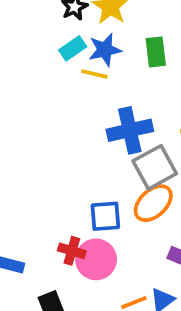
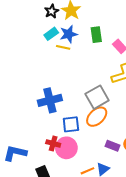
blue cross: (130, 130) -> (50, 100), moved

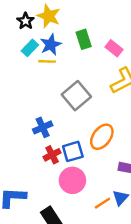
gray square: (97, 97) -> (76, 96), moved
blue cross: (50, 100) -> (43, 127), size x0.7
red cross: (53, 143) -> (52, 155), moved, turned -32

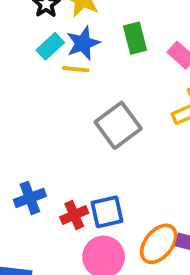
blue cross: (43, 127) -> (30, 198), moved
orange ellipse: (102, 137) -> (159, 244), moved

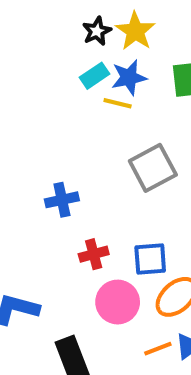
blue cross: (30, 198) -> (62, 200), moved
blue square: (107, 212) -> (150, 259), moved

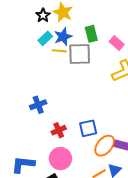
gray square: (153, 168) -> (80, 54), moved, turned 35
pink circle: (118, 302) -> (60, 159), moved

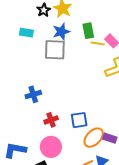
cyan rectangle: (45, 38) -> (26, 33), moved, turned 48
yellow line: (59, 51) -> (98, 43), moved
gray square: (80, 54) -> (55, 50), moved

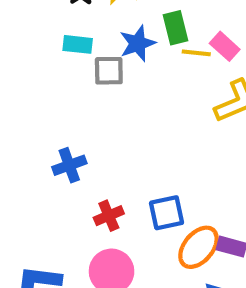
blue star: (61, 32) -> (138, 43), moved
cyan rectangle: (26, 33) -> (78, 44), moved
gray square: (55, 50) -> (109, 71), size x0.7

